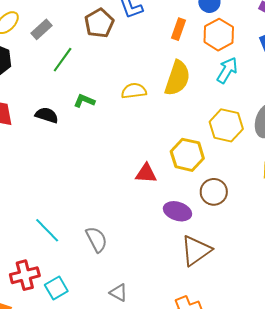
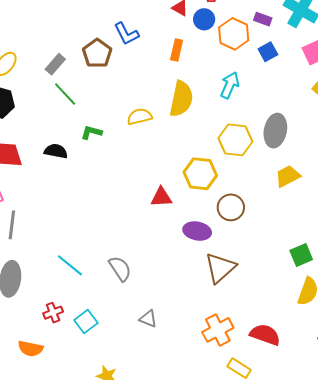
gray rectangle: (41, 29) -> (55, 64), moved
orange hexagon: (219, 35) -> (234, 34), moved
green line: (63, 60) -> (65, 94), turned -72
red cross: (25, 275) -> (53, 313), size x0.7

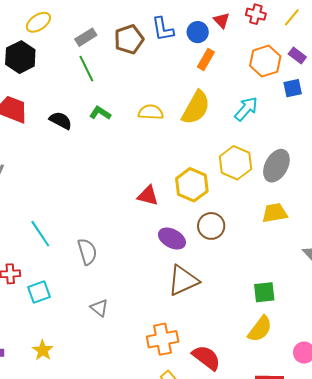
blue circle: (204, 19) -> (198, 32), moved

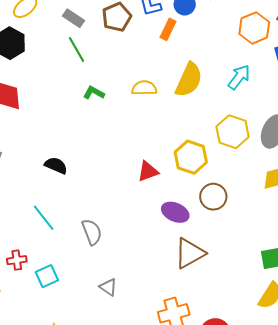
gray rectangle: (86, 37) -> (74, 18), turned 70
orange rectangle: (206, 60) -> (168, 29), moved
black semicircle: (61, 120) -> (56, 165), moved
red triangle: (148, 196) -> (148, 171), turned -30

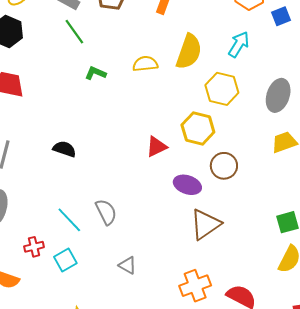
yellow hexagon: (233, 132) -> (222, 89), moved
cyan line: (44, 218) -> (69, 220), moved

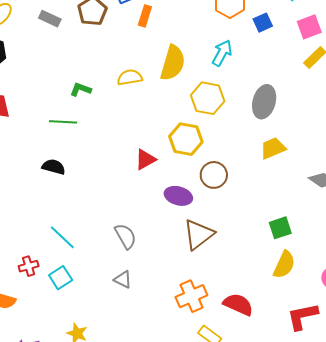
green line: (74, 32) -> (63, 122), moved, turned -48
gray semicircle: (106, 212) -> (125, 236), moved

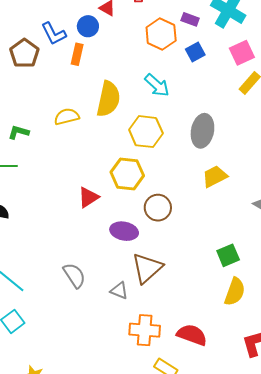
cyan arrow: (222, 53) -> (157, 85), turned 108
gray triangle: (123, 280) -> (119, 291), moved
orange cross: (191, 296) -> (145, 330), turned 32

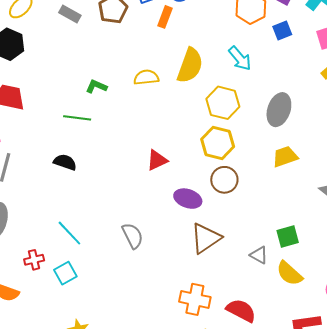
yellow hexagon: (127, 174) -> (218, 143), moved
gray triangle: (119, 291) -> (259, 255), moved
yellow semicircle: (235, 292) -> (289, 273), turned 104

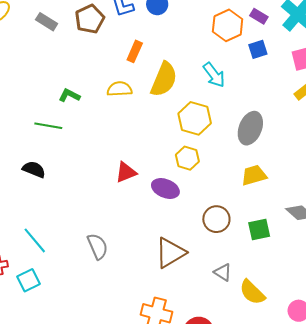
orange rectangle: (165, 17) -> (135, 51), moved
yellow hexagon: (218, 143) -> (187, 158), size x0.7
brown circle: (224, 180) -> (216, 219), moved
purple ellipse: (188, 199) -> (165, 188), moved
green square: (288, 236) -> (259, 229), moved

